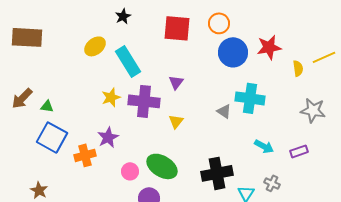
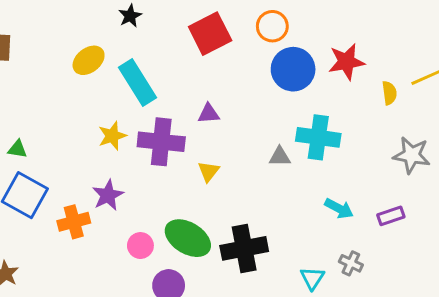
red square: (177, 28) -> (210, 34), turned -32
purple triangle: (176, 82) -> (209, 114), turned 49
gray triangle: (224, 111) -> (280, 157), turned -35
black cross: (217, 173) -> (244, 248), moved

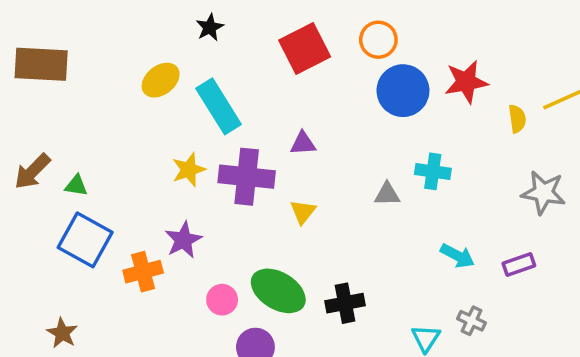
cyan cross: (318, 137) -> (433, 171), size x0.7
black cross: (244, 248) -> (345, 303), size x0.7

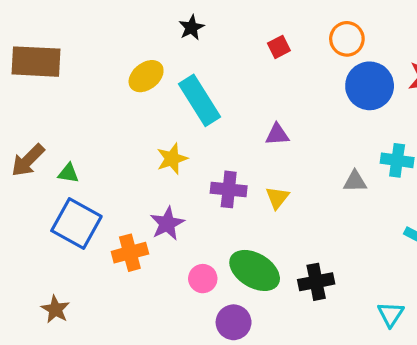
red square: (305, 48) -> (279, 47), size x0.5
purple cross: (247, 177) -> (229, 189), moved, size x0.7

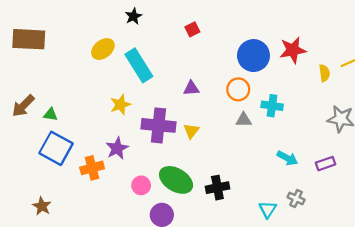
orange circle: (347, 39) -> (238, 89), moved
purple cross: (229, 189) -> (159, 125), size x1.4

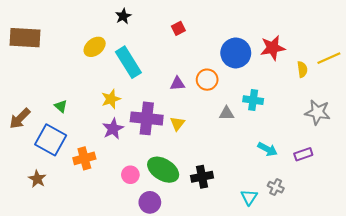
orange circle: (238, 89) -> (207, 80), moved
brown arrow: (23, 106) -> (20, 118), moved
green triangle: (51, 114) -> (61, 106), moved, turned 32
purple star: (117, 148) -> (113, 129), moved
brown star: (42, 206) -> (37, 179), moved

